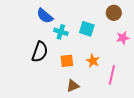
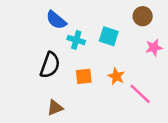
pink line: (112, 75) -> (140, 94), turned -60
brown triangle: (73, 86) -> (55, 108), moved

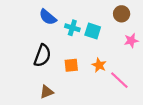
cyan cross: (76, 40) -> (72, 28), moved

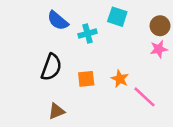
brown circle: (122, 14) -> (160, 26), moved
cyan cross: (72, 28) -> (88, 34), turned -32
cyan square: (93, 31) -> (117, 17), moved

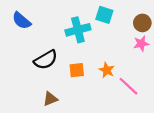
blue semicircle: (58, 21) -> (22, 21), moved
cyan cross: (88, 34) -> (78, 30), size x1.5
black semicircle: (51, 67) -> (46, 60), turned 40

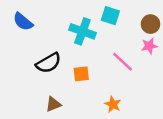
cyan cross: (78, 30) -> (82, 31), turned 35
orange star: (107, 70) -> (113, 104), moved
pink line: (129, 86) -> (123, 62), moved

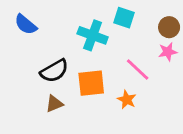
orange square: (81, 74) -> (91, 83), size x1.5
brown triangle: (53, 104) -> (54, 104), moved
orange star: (113, 104) -> (127, 100), moved

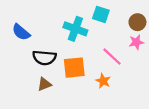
blue semicircle: (26, 24) -> (21, 32), moved
black semicircle: (54, 71) -> (44, 58), turned 35

